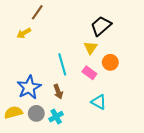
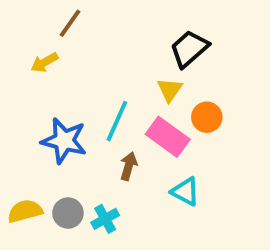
cyan line: (62, 64) -> (117, 121), turned 40
pink rectangle: (89, 73) -> (168, 137), size x1.5
blue star: (29, 87) -> (64, 141), moved, turned -30
brown arrow: (58, 92) -> (129, 166), moved, turned -144

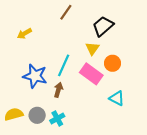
brown line: (70, 23) -> (66, 12), moved
brown arrow: (129, 166) -> (58, 90), moved
cyan triangle: (185, 191) -> (117, 98), moved

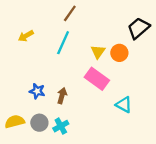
black trapezoid: (103, 26) -> (139, 28), moved
orange circle: (113, 63) -> (119, 53), moved
cyan line: (64, 65) -> (63, 43), moved
blue star: (35, 76) -> (37, 91), moved, size x0.6

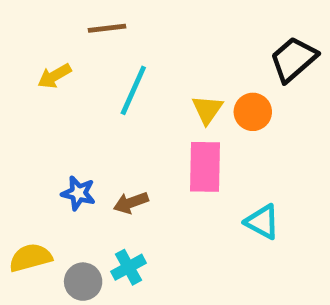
brown line: (70, 13) -> (107, 28), moved, turned 48
pink rectangle: (97, 79) -> (205, 167), turned 55
brown arrow: (62, 96) -> (131, 203), turned -126
gray circle: (39, 123) -> (83, 282), moved

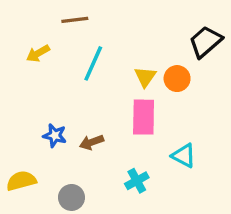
cyan cross: (129, 267) -> (137, 181), moved
gray circle: (83, 282) -> (71, 197), moved

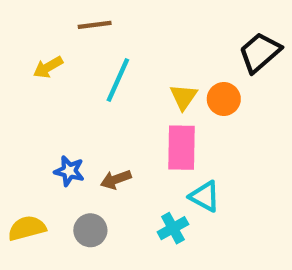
cyan triangle: (184, 156) -> (205, 196), moved
gray circle: (71, 197) -> (90, 230), moved

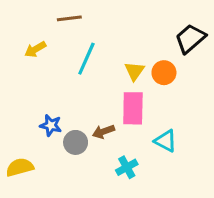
brown arrow: (116, 179) -> (103, 132), moved
cyan triangle: (205, 196) -> (166, 141), moved
gray circle: (90, 230) -> (76, 142), moved

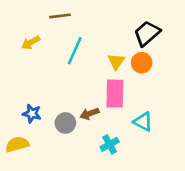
black trapezoid: (190, 39) -> (147, 33), moved
blue star: (51, 125) -> (32, 114), moved

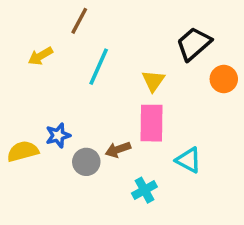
brown line: (60, 16) -> (79, 21), turned -55
orange circle: (142, 63) -> (224, 79), moved
blue star: (32, 114) -> (58, 135), moved, turned -30
yellow semicircle: (17, 144) -> (23, 151), moved

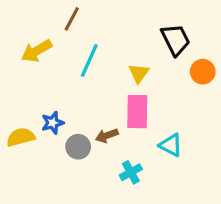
black trapezoid: (194, 44) -> (176, 40), turned 104
yellow arrow: (40, 56) -> (37, 51), size x1.4

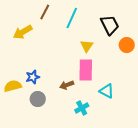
cyan line: (89, 60) -> (72, 18), moved
gray circle: (78, 147) -> (38, 99), moved

